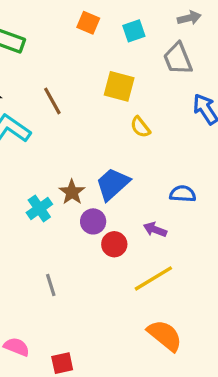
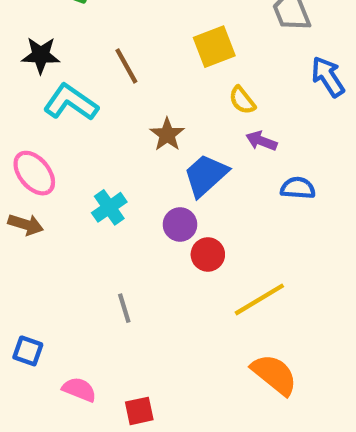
yellow square: (119, 86) -> (214, 47), turned -36
brown star: (72, 192) -> (167, 134), moved
purple arrow: (155, 230) -> (261, 141), moved

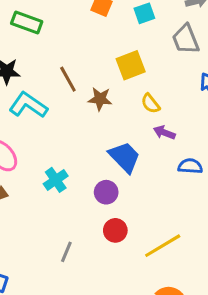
brown star: (167, 134) -> (100, 99), moved, turned -30
blue trapezoid: (206, 175) -> (124, 157), turned 88
red circle: (208, 254) -> (115, 230), moved
gray line: (124, 308) -> (66, 252), turned 40

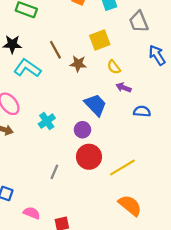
red circle: (115, 230) -> (89, 157), size x1.5

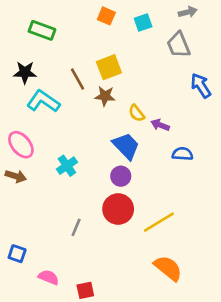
yellow square: (100, 40) -> (109, 67), moved
yellow semicircle: (114, 67) -> (137, 113), moved
purple circle: (82, 130) -> (121, 176), moved

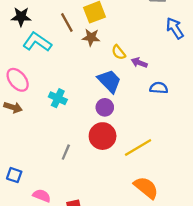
cyan cross: (67, 166) -> (58, 98), turned -30

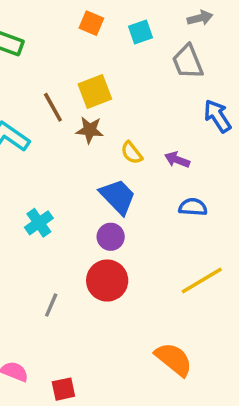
purple arrow: (139, 63) -> (177, 160), moved
cyan cross: (58, 98) -> (39, 223), turned 30
yellow line: (138, 147) -> (202, 281), moved

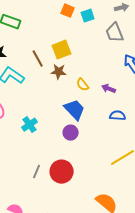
orange square: (91, 23) -> (68, 11), moved
red circle: (107, 281) -> (62, 172), moved

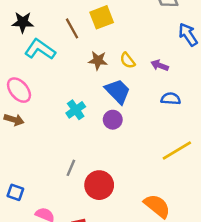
brown star: (59, 72) -> (98, 60), moved
cyan cross: (30, 125) -> (76, 110), moved
red circle: (62, 172) -> (99, 185), moved

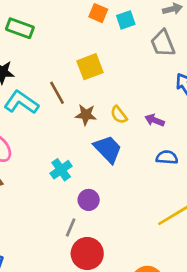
brown line: (72, 28) -> (57, 93), moved
purple circle: (113, 120) -> (89, 200), moved
gray line: (71, 168) -> (71, 227), moved

